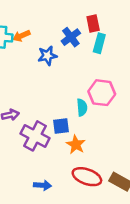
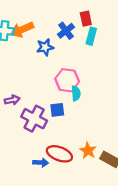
orange arrow: (21, 36) -> (22, 30), size x1.5
pink hexagon: (102, 93) -> (67, 80), moved
orange star: (76, 145) -> (88, 151), moved
red ellipse: (87, 177) -> (59, 154), moved

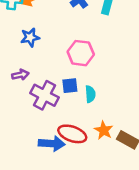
blue star: (45, 47) -> (30, 37), moved
cyan semicircle: (76, 93) -> (90, 94), moved
blue arrow: (41, 163) -> (52, 144), size x1.5

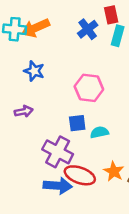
blue star: (30, 37) -> (34, 71), turned 30
cyan semicircle: (90, 94) -> (99, 132), turned -98
purple cross: (45, 95) -> (58, 152), moved

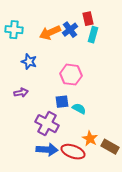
orange arrow: (35, 28) -> (50, 33), moved
cyan semicircle: (99, 132) -> (79, 109), turned 40
red ellipse: (80, 175) -> (73, 152), moved

